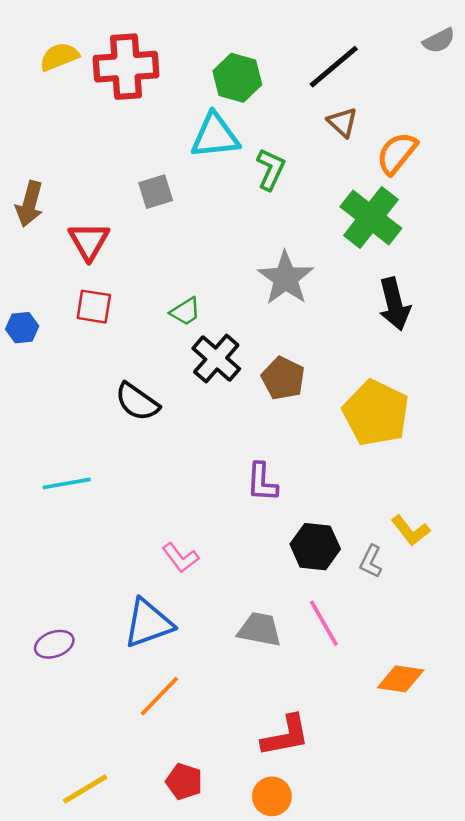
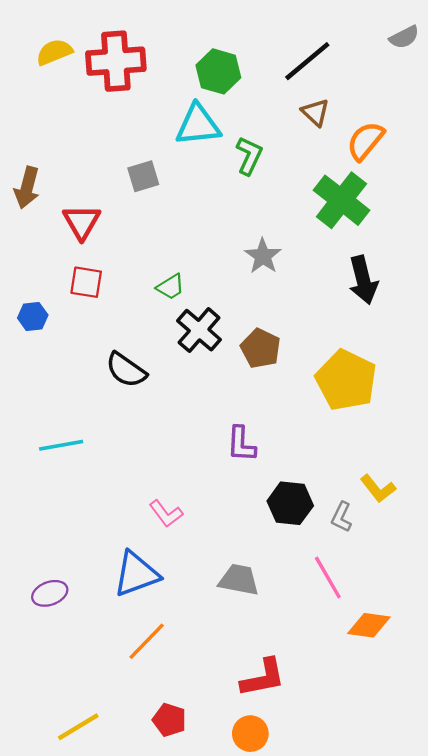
gray star: (286, 278) -> (263, 256), size x0.7
blue hexagon: (22, 328) -> (33, 316), moved
pink line: (324, 623) -> (328, 577), moved

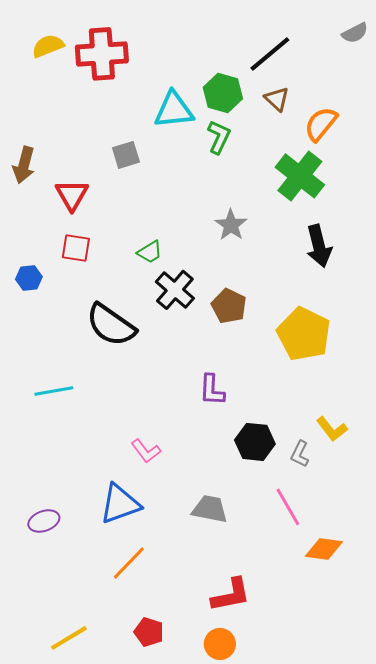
green hexagon: (218, 71) -> (223, 93), moved
black semicircle: (126, 370) -> (111, 325), size x1.4

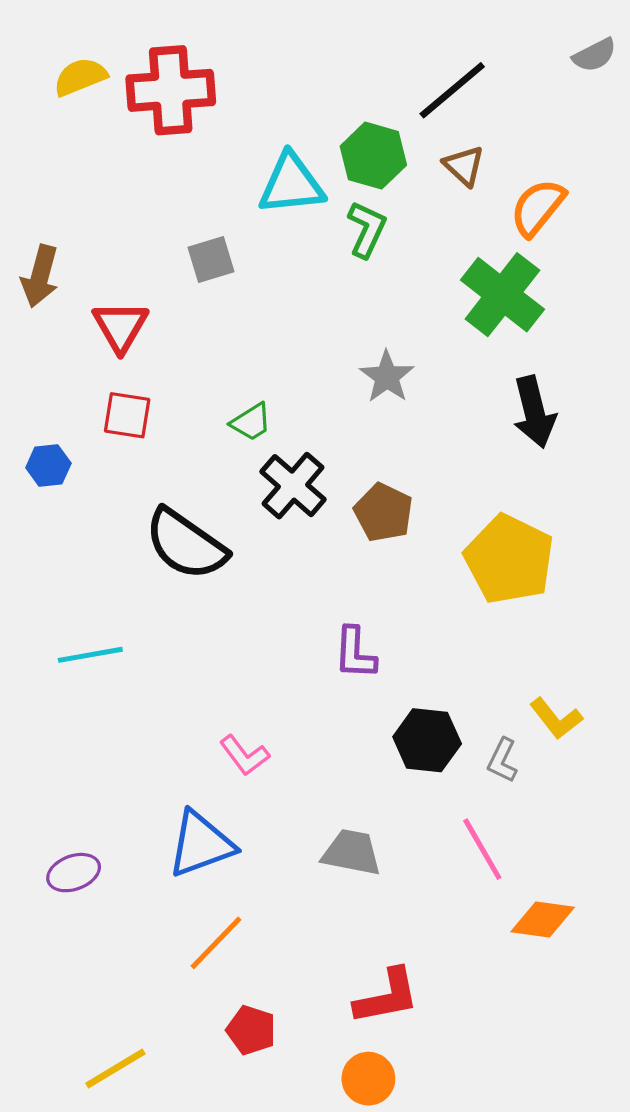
red pentagon: (149, 632) -> (251, 1030), moved

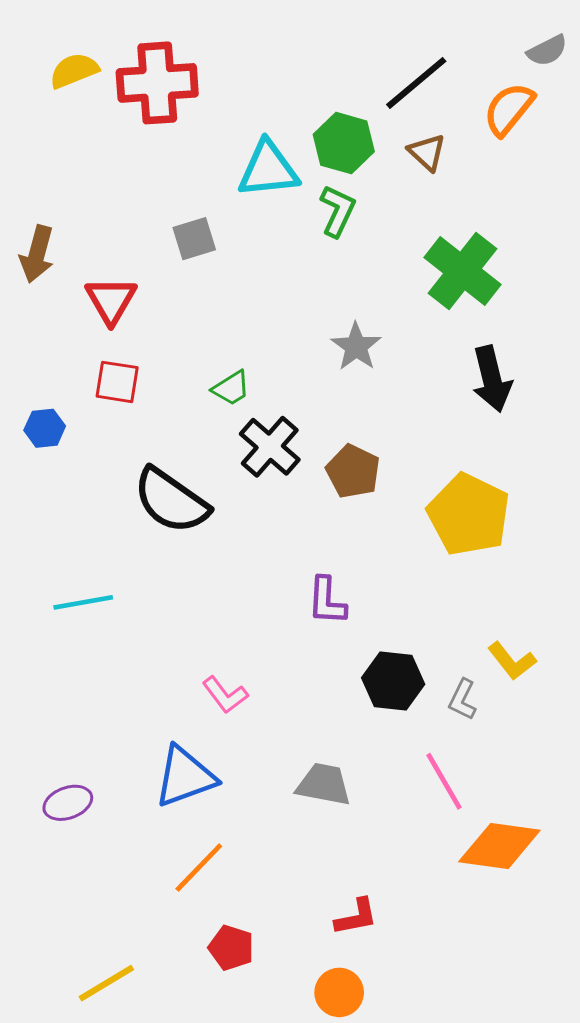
orange semicircle: (538, 208) -> (509, 109), moved
orange diamond: (543, 919) -> (499, 846), size x1.4
red L-shape: (387, 997) -> (356, 917), size x0.7

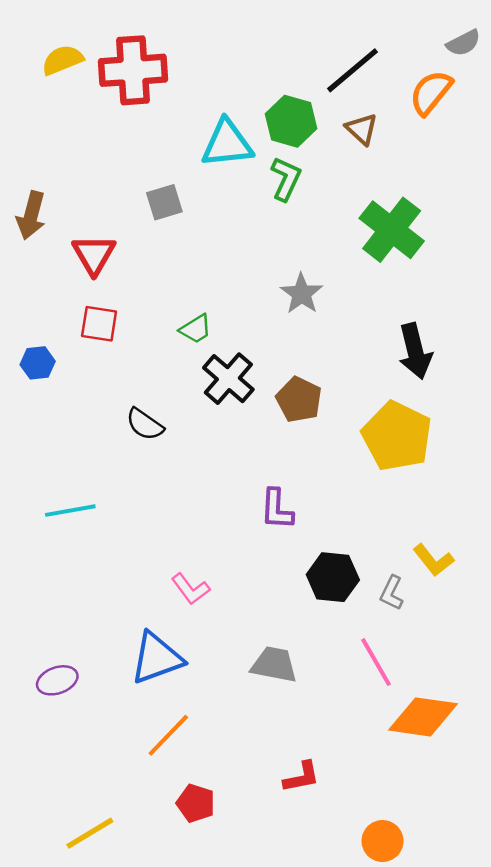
black arrow: (492, 379) -> (415, 351), moved
black semicircle: (171, 501) -> (145, 424), size x0.6
orange circle: (339, 992) -> (382, 841), moved

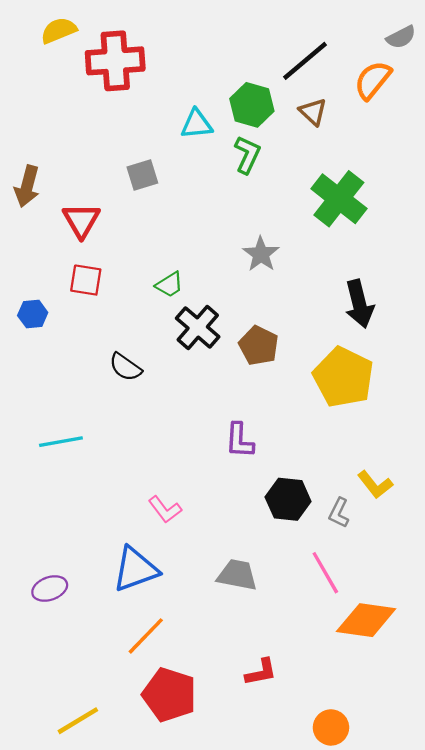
yellow semicircle: (62, 60) -> (59, 30), moved
cyan triangle: (227, 143) -> (197, 124), size x0.7
red pentagon: (196, 803) -> (169, 695), size x1.6

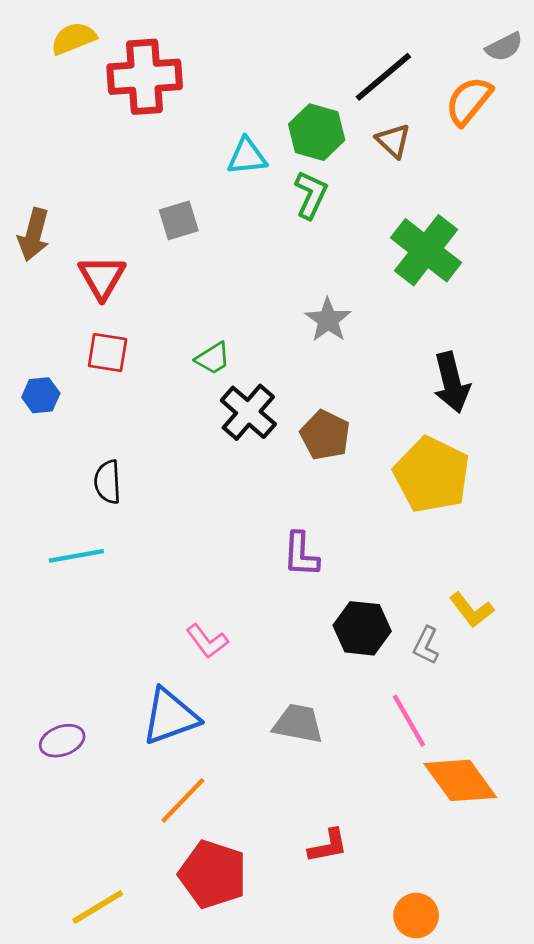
black semicircle: (125, 367) -> (108, 482), moved, turned 52
orange diamond: (366, 620) -> (460, 780), turned 46

